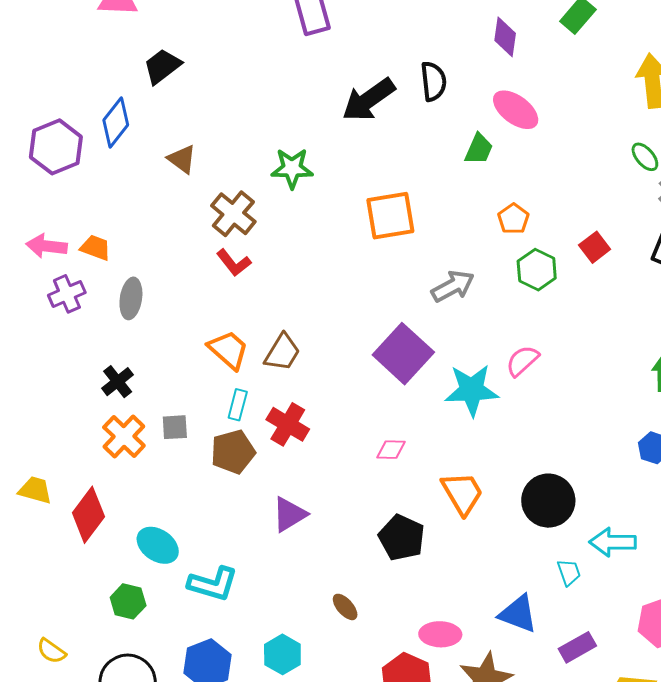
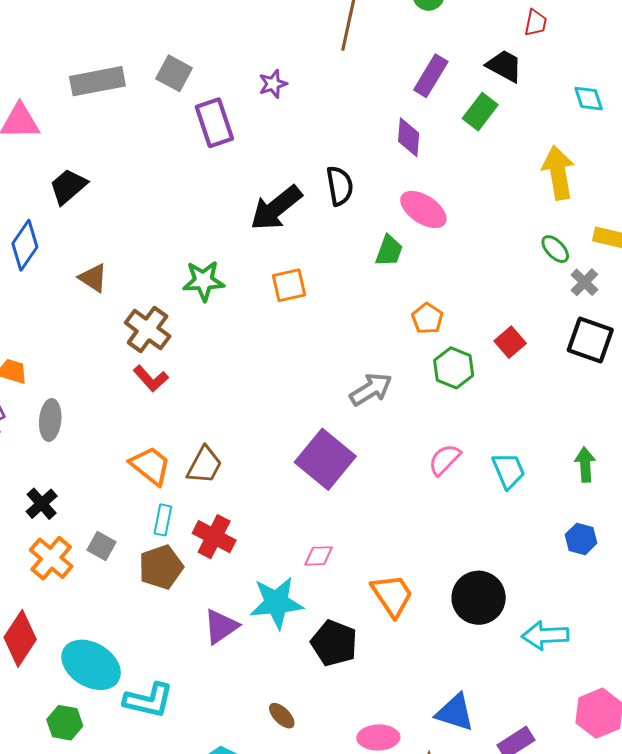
orange square: (390, 216) -> (289, 285), moved, size x0.7
cyan star: (472, 390) -> (276, 603), moved
gray square: (175, 427) -> (101, 546), turned 36
cyan ellipse: (158, 545) -> (91, 665), size x1.4
cyan trapezoid: (569, 572) -> (508, 471), moved, size x1.4

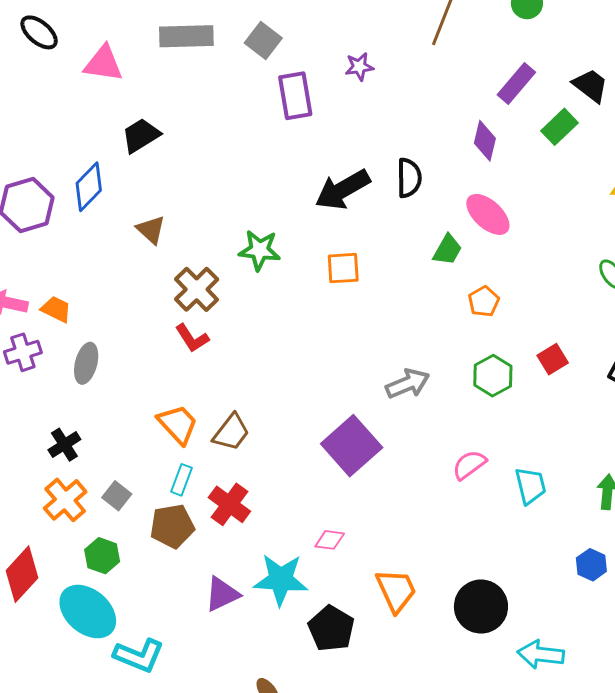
orange pentagon: (427, 318) -> (484, 301), moved
green hexagon: (65, 723) -> (102, 556), moved

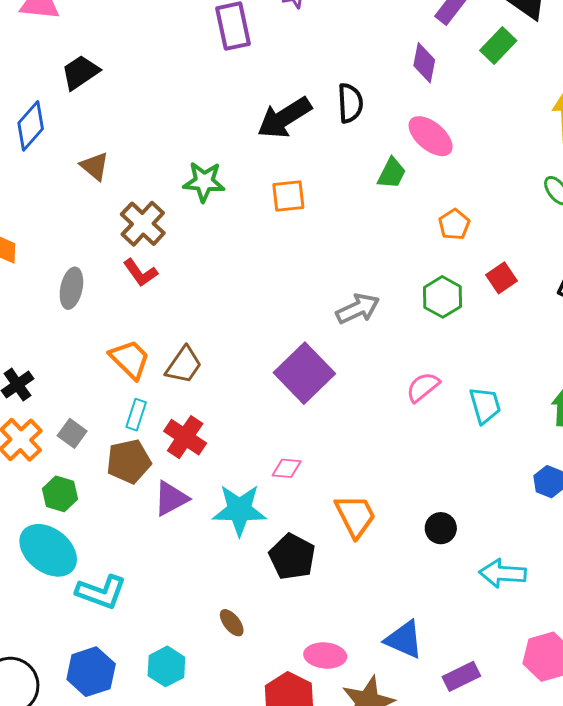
orange pentagon: (484, 301) -> (454, 224), moved
gray ellipse: (86, 363) -> (71, 288), moved
purple triangle: (222, 594) -> (171, 498), moved
black circle: (481, 607) -> (441, 528), size x0.6

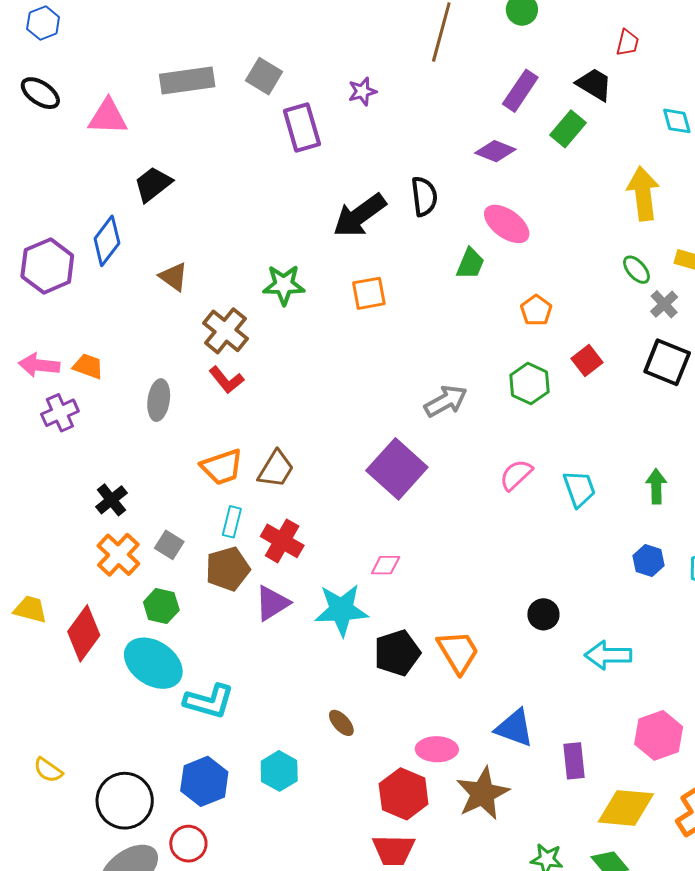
purple diamond: (424, 63) -> (495, 151), turned -75
orange trapezoid: (130, 359) -> (222, 467), turned 120
orange trapezoid: (355, 516) -> (458, 652), moved
black pentagon: (292, 557) -> (397, 653), turned 30
purple rectangle: (461, 676) -> (574, 761), turned -66

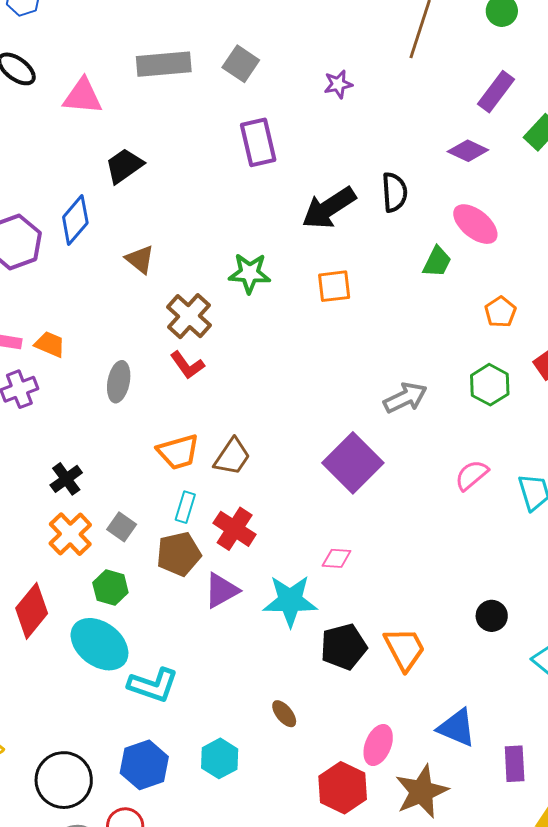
purple rectangle: (302, 127) -> (258, 142), moved
pink ellipse: (437, 749) -> (378, 745), turned -72

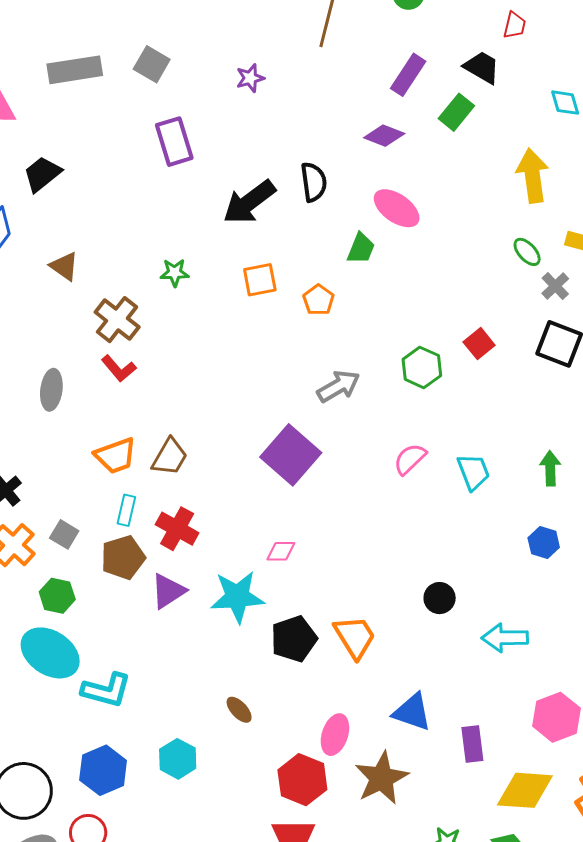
green star: (250, 273) -> (175, 273), size x0.7
orange pentagon: (500, 312) -> (319, 300), moved

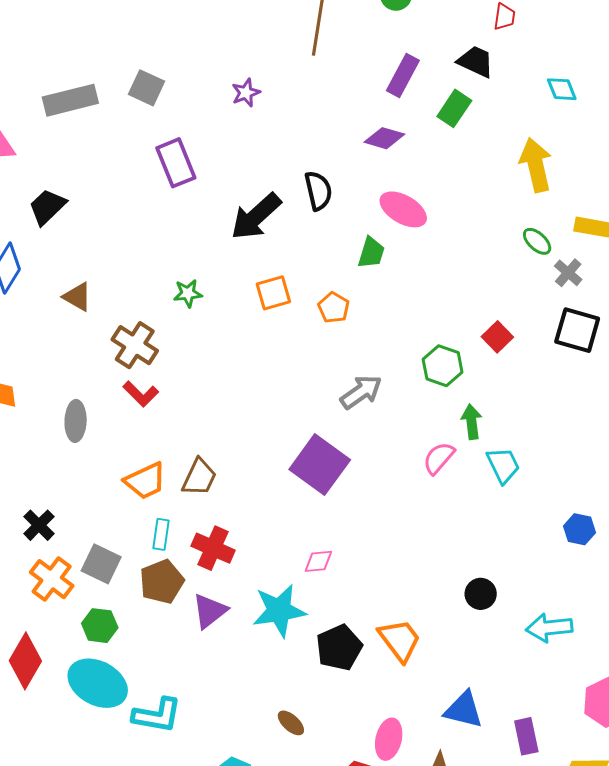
green arrow: (550, 468) -> (472, 422), moved
gray square: (64, 534) -> (101, 564), size x1.4

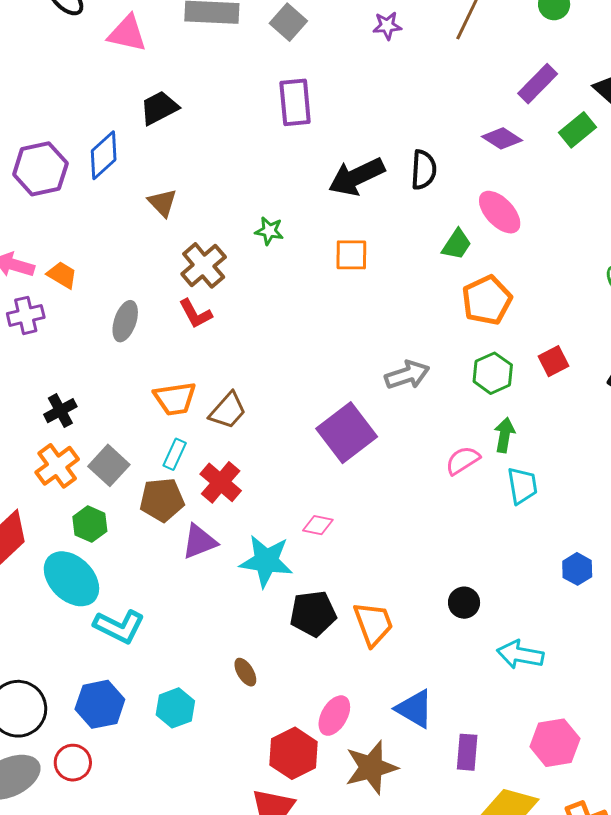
purple star: (246, 93) -> (387, 26), moved
orange pentagon: (334, 308) -> (487, 300), moved, size x1.6

